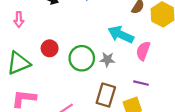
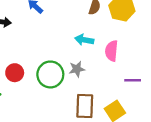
cyan arrow: (121, 34) -> (84, 40), size x0.7
purple line: (141, 83) -> (133, 80), moved

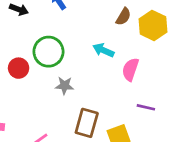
gray star: (77, 69) -> (64, 86), moved
green circle: (50, 74) -> (49, 52), moved

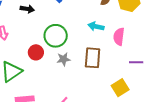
gray star: (64, 86) -> (64, 59), moved
brown rectangle: (87, 123) -> (93, 58), moved

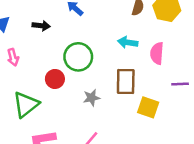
gray star: (64, 59) -> (91, 98), moved
yellow square: (120, 88) -> (148, 107), moved, turned -36

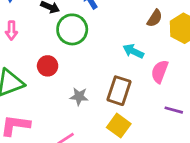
green circle: (78, 57) -> (72, 29), moved
yellow square: (148, 107) -> (119, 126), moved

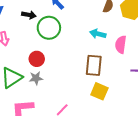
gray star: (79, 96) -> (36, 78), moved

